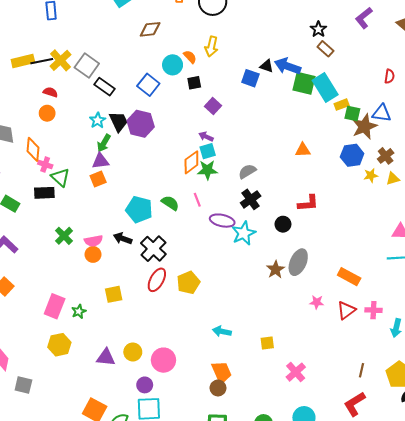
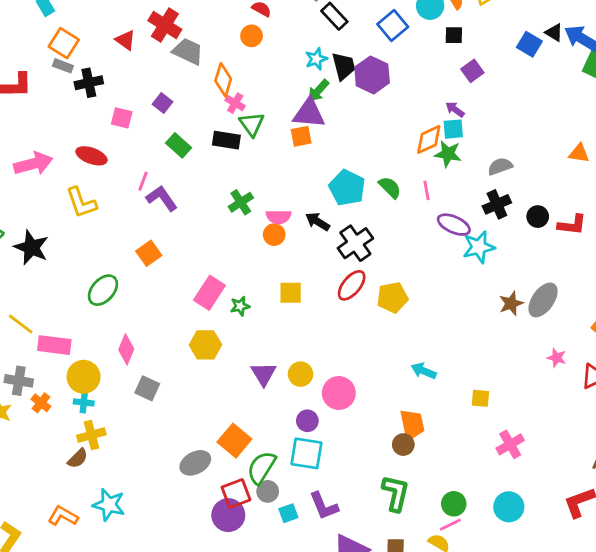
purple triangle: (100, 161) -> (309, 113), size x1.4
black circle: (283, 224) -> (538, 217), moved
purple triangle: (106, 357) -> (263, 374), turned 42

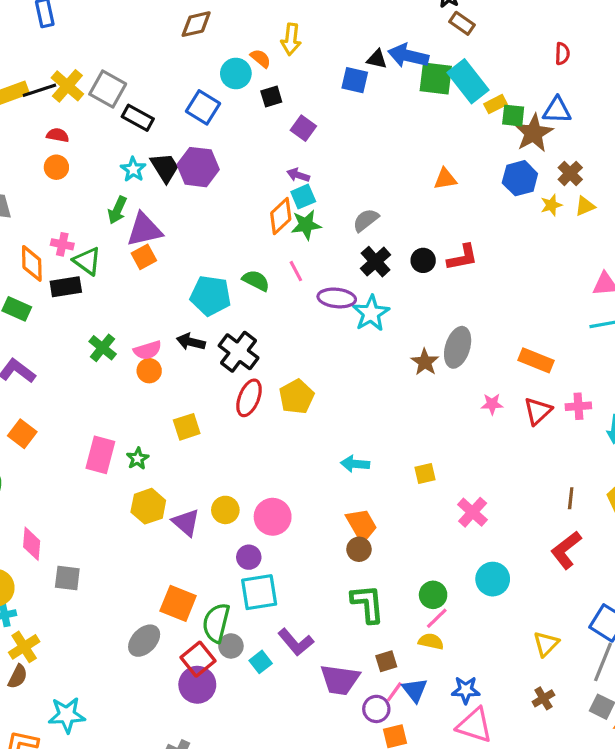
orange diamond: (223, 80) -> (32, 263), moved
green arrow: (318, 91) -> (117, 210), moved
yellow hexagon: (205, 345) -> (148, 506), moved

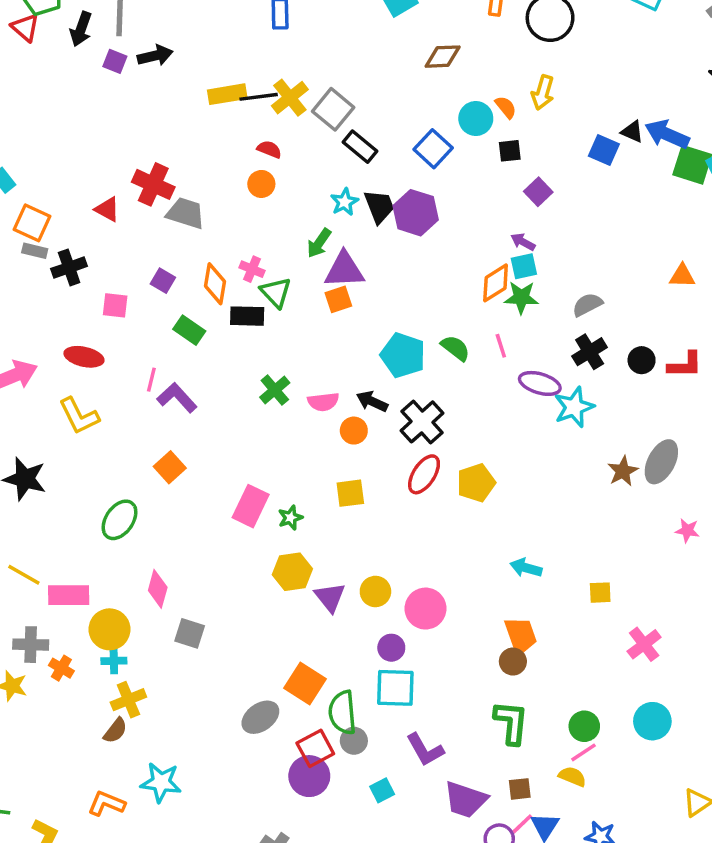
orange circle: (149, 371) -> (354, 431), moved
green semicircle: (216, 623) -> (342, 713), turned -30
cyan square: (261, 662) -> (382, 790), moved

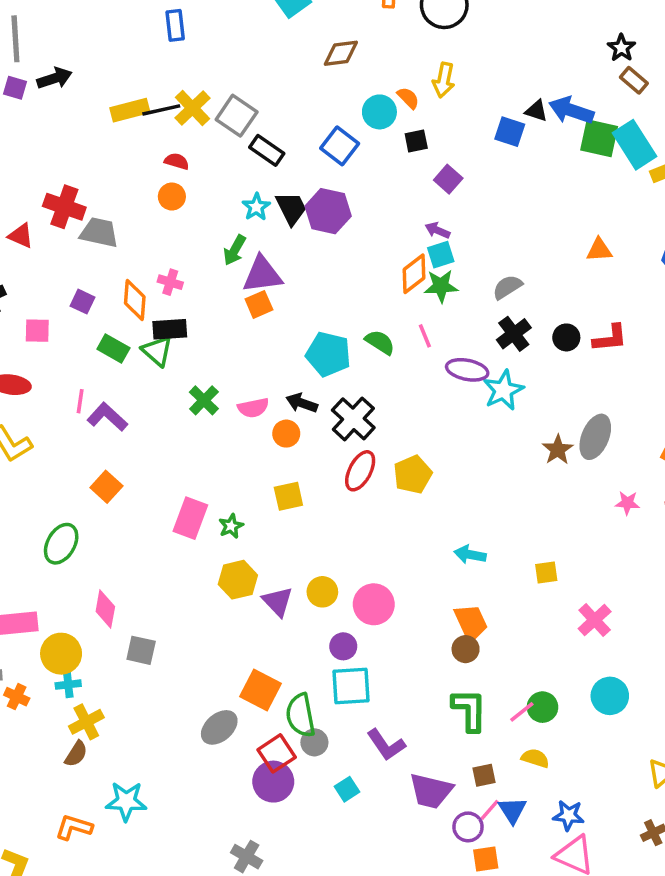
green triangle: (276, 292) -> (157, 351), moved
pink line: (584, 752) -> (522, 712), moved

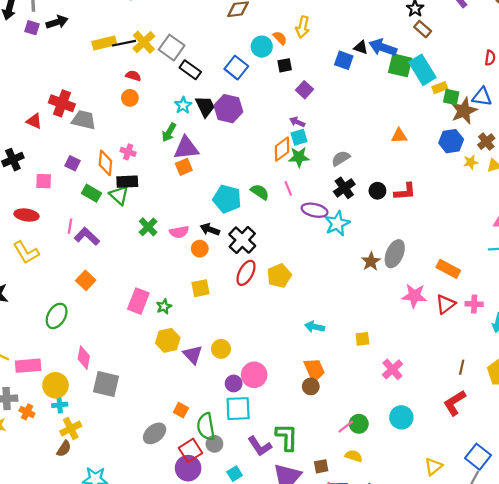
pink star: (627, 503) -> (414, 296), size x1.6
pink circle: (374, 604) -> (254, 375), moved
gray square: (141, 650) -> (106, 384), size x1.4
orange square: (261, 690) -> (181, 410), size x0.6
green L-shape: (469, 710) -> (287, 437), moved

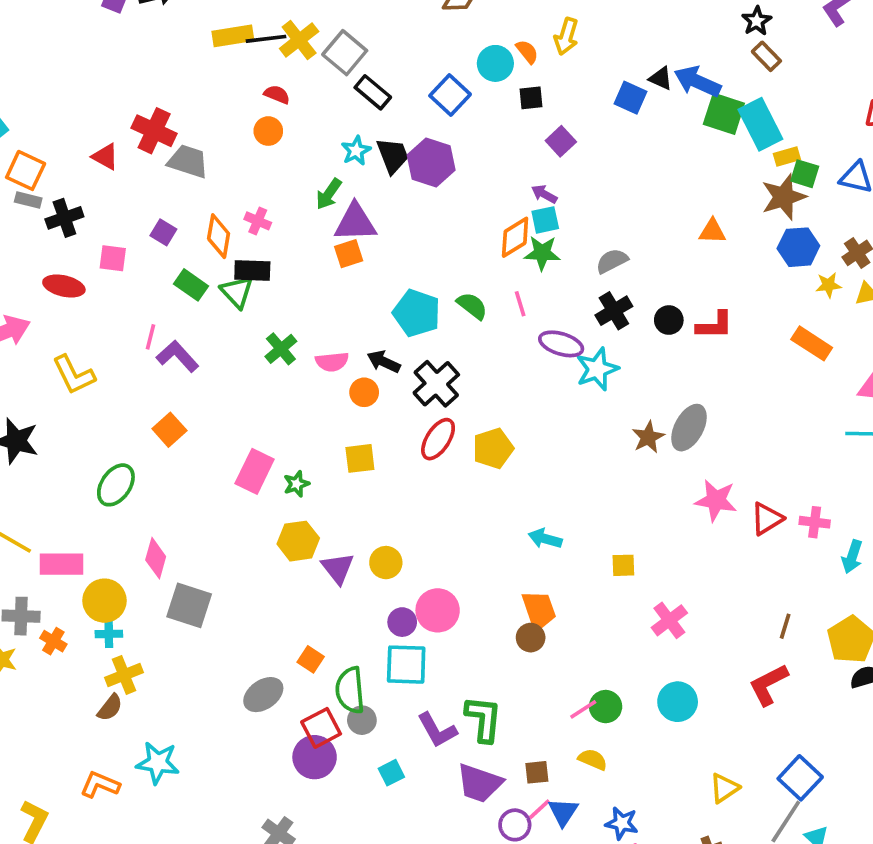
brown star: (464, 111) -> (784, 197), moved
red ellipse: (27, 215) -> (64, 286), moved
orange rectangle: (448, 269) -> (812, 343), moved

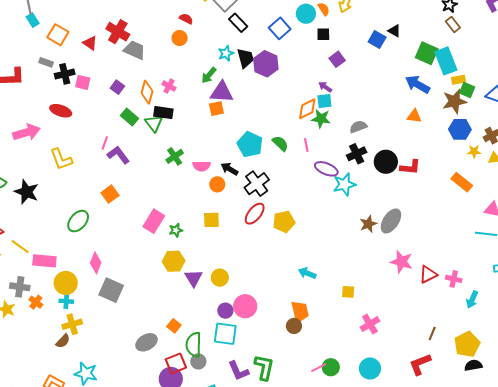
blue arrow: (697, 82) -> (417, 84), moved
orange square: (26, 170) -> (58, 35), moved
pink square: (113, 258) -> (83, 82), moved
black circle: (669, 320) -> (386, 162), size x1.5

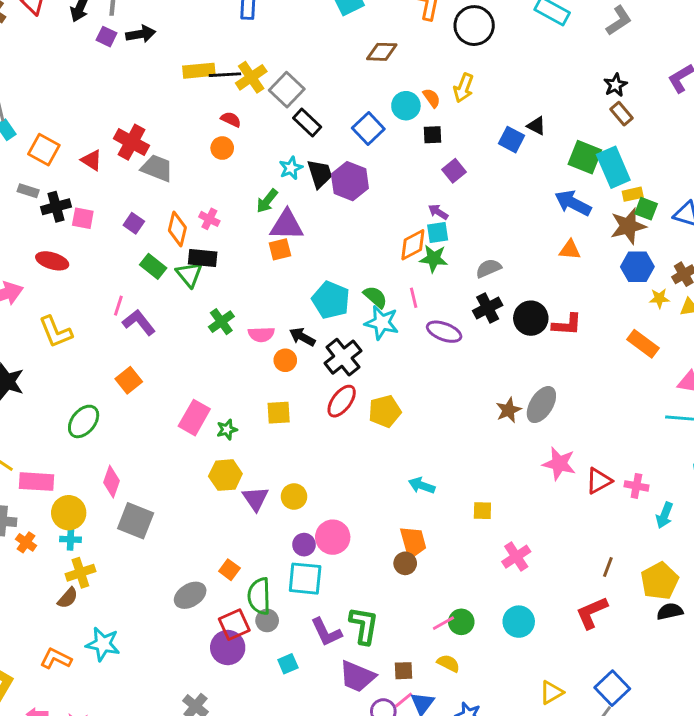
cyan star: (344, 184) -> (382, 323), moved, turned 30

